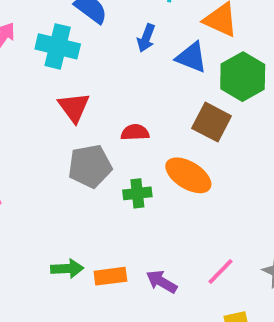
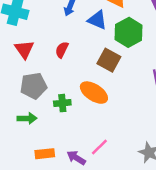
red semicircle: (135, 132) -> (62, 50), moved, turned -63
green arrow: (67, 269) -> (27, 118), moved
pink line: (220, 271) -> (99, 147), moved

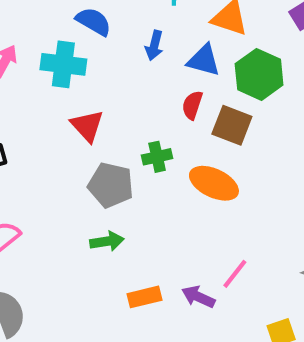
red semicircle: (62, 50) -> (192, 105), moved
gray pentagon: (34, 86) -> (111, 185), turned 30
green cross: (62, 103) -> (157, 157), moved

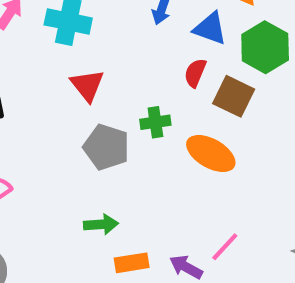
green arrow: (107, 241) -> (101, 224), moved

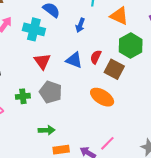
blue triangle: (210, 28) -> (74, 60), moved
green cross: (155, 122) -> (23, 96), moved

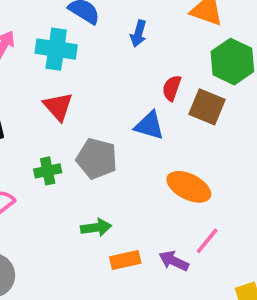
blue triangle: (74, 60) -> (149, 126), moved
red triangle: (42, 61) -> (58, 107), moved
orange ellipse: (102, 97) -> (189, 187), moved

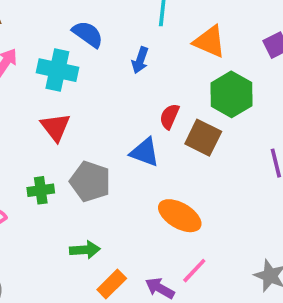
orange rectangle: (125, 260) -> (112, 284), turned -36

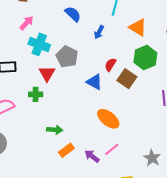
cyan cross: (57, 70) -> (39, 44), moved
red triangle: (55, 127) -> (47, 74), moved
gray pentagon: (90, 181) -> (67, 57), moved

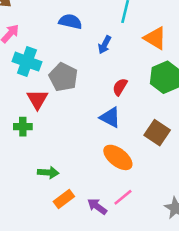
blue semicircle: (73, 14) -> (70, 22), turned -30
brown square: (127, 79) -> (157, 133), moved
blue triangle: (94, 82) -> (110, 117), moved

